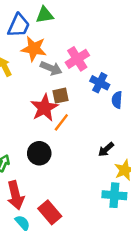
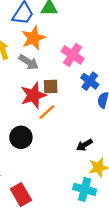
orange star: (34, 49) -> (33, 38), turned 30
pink cross: (77, 59) -> (73, 55), turned -35
gray arrow: (51, 68) -> (29, 62), moved

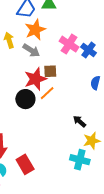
blue cross: (90, 81) -> (89, 50), moved
black circle: (21, 137) -> (25, 99), moved
black arrow: (84, 145) -> (80, 121), turned 72

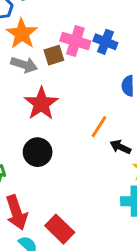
brown square: (50, 71) -> (54, 55), moved
orange line: (47, 93) -> (99, 127), moved
black circle: (25, 99) -> (38, 152), moved

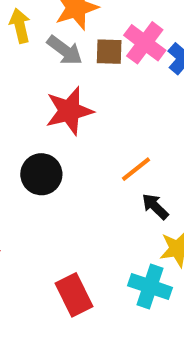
red rectangle: (60, 229) -> (74, 295), moved

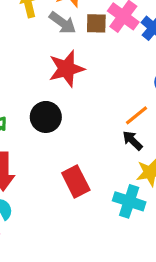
orange line: (136, 169) -> (136, 115), moved
red rectangle: (74, 295) -> (76, 182), moved

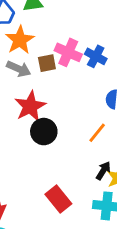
black circle: (46, 117) -> (44, 132), moved
black arrow: (132, 141) -> (103, 171), moved, turned 90

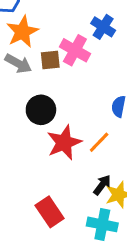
blue cross: (96, 56) -> (103, 27), moved
red star: (30, 106) -> (64, 143), moved
black circle: (44, 132) -> (41, 110), moved

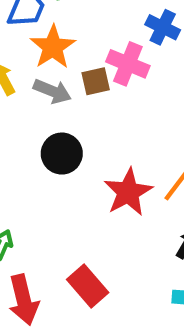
black circle: (41, 110) -> (62, 154), moved
red rectangle: (50, 212) -> (88, 286), moved

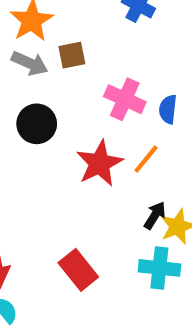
pink cross: (128, 64) -> (125, 99), moved
red rectangle: (88, 286) -> (78, 270), moved

